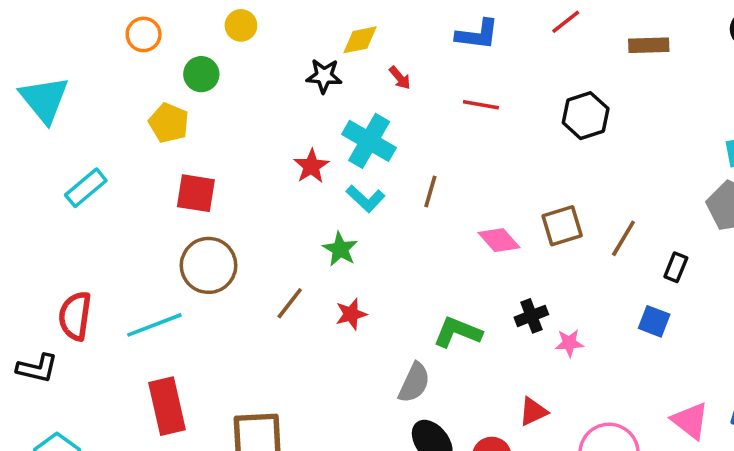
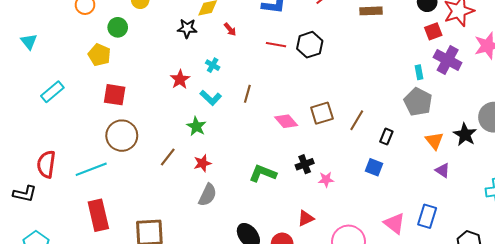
cyan triangle: (44, 99) -> (29, 42), size x0.6
black hexagon: (586, 116) -> (310, 45), moved
cyan cross: (369, 141) -> (213, 65), size x0.5
gray semicircle: (414, 383) -> (208, 195), moved

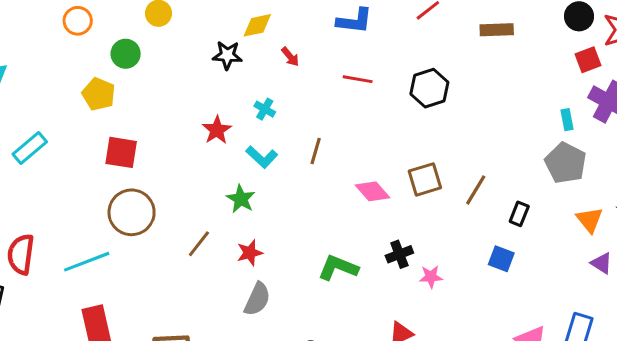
black hexagon: (310, 45) -> (429, 88), moved

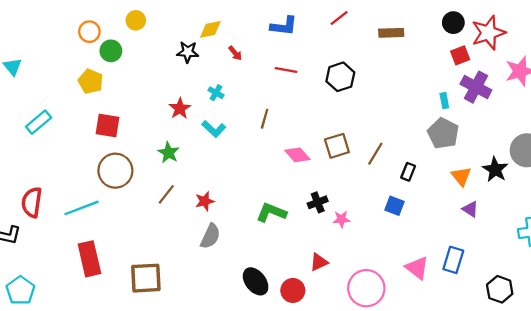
orange circle: (78, 21) -> (89, 32), moved
brown line: (316, 151) -> (265, 119), moved
green star: (241, 199) -> (169, 153), moved

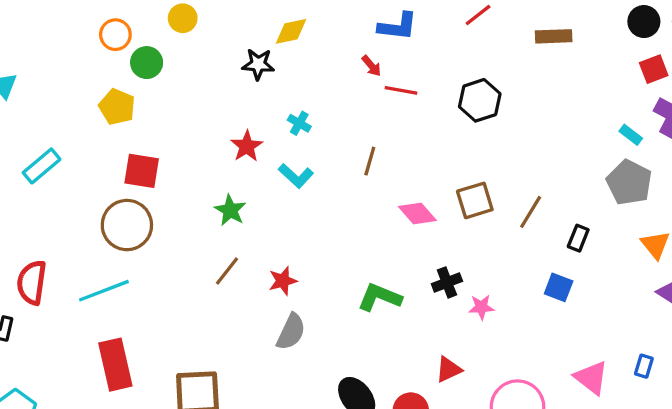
red arrow: (235, 53) -> (371, 66), moved
cyan rectangle: (444, 101) -> (631, 135), turned -42
brown circle: (115, 171) -> (127, 225), moved
blue rectangle: (453, 260) -> (644, 366), size x0.6

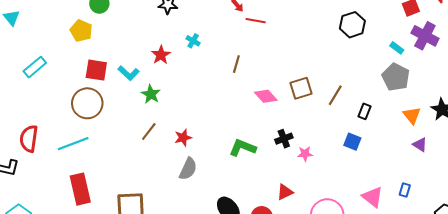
black hexagon: (480, 100) -> (352, 25), moved
cyan L-shape: (296, 176) -> (129, 73), moved

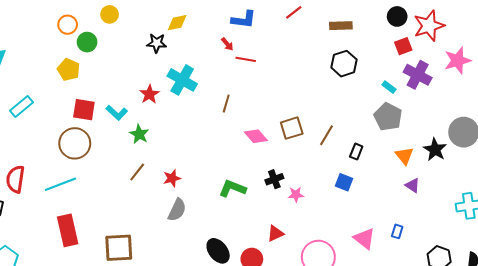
cyan cross: (193, 41) -> (182, 80), size x2.0

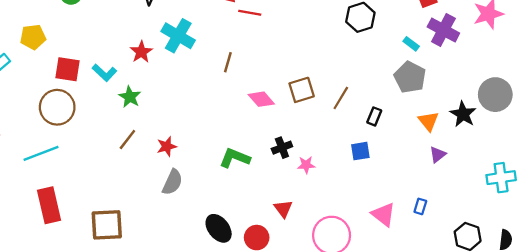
yellow pentagon: (69, 70) -> (33, 37), moved, turned -30
blue square: (344, 182) -> (360, 151), turned -30
purple triangle: (413, 185) -> (438, 155), turned 49
red triangle: (275, 233) -> (283, 209), turned -42

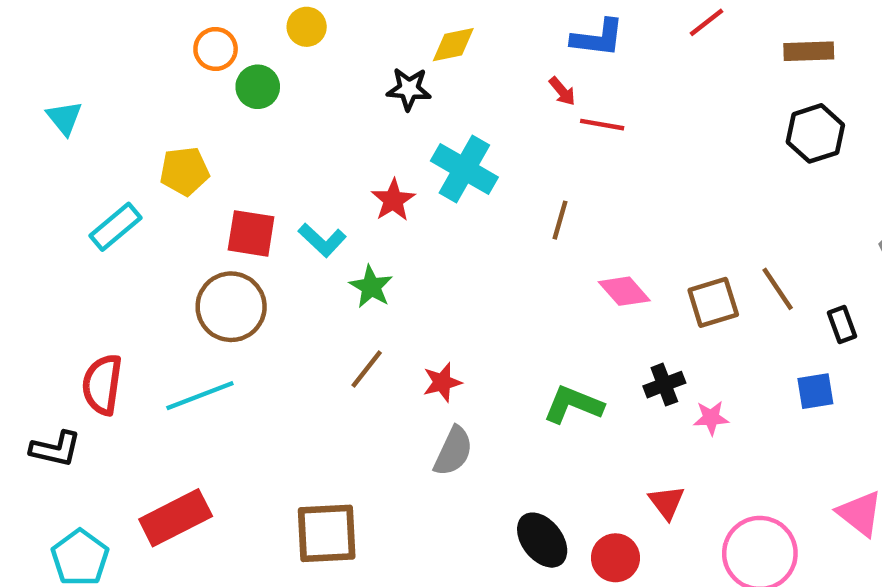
brown square: (302, 90) -> (713, 302), moved
brown line: (341, 98) -> (778, 289), turned -65
black rectangle: (374, 116) -> (842, 325), turned -42
red rectangle: (49, 205) -> (176, 518), moved, turned 76

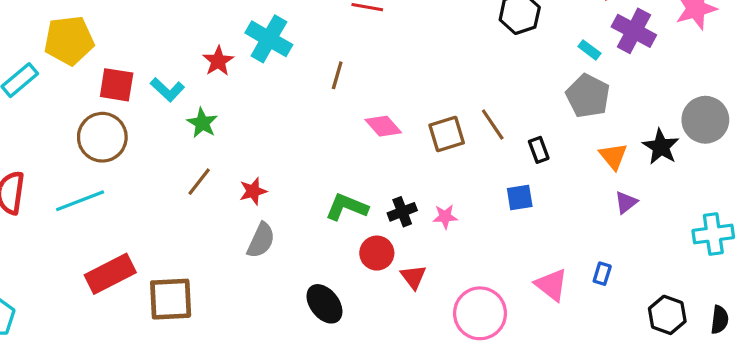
yellow pentagon: (184, 171) -> (69, 40), size x1.4
black cross: (664, 385) -> (402, 212), moved
red rectangle: (176, 518) -> (110, 274), moved
red circle: (615, 558) -> (377, 253), moved

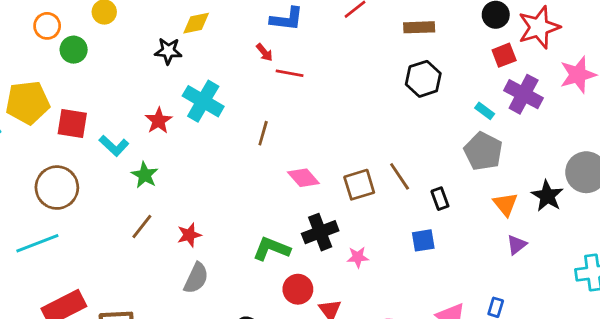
red square: (117, 85) -> (72, 123), moved
black cross: (402, 212) -> (320, 232), moved, size x1.4

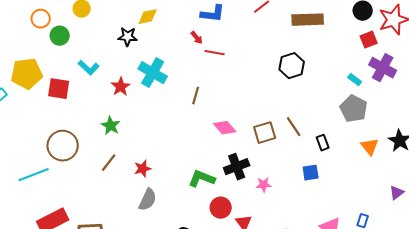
brown rectangle: (419, 27) -> (308, 20), size x1.4
black hexagon: (423, 79) -> (292, 66), moved
cyan L-shape: (114, 146) -> (89, 68), moved
brown circle: (57, 188) -> (63, 146), moved
purple triangle: (517, 245) -> (397, 193), moved

